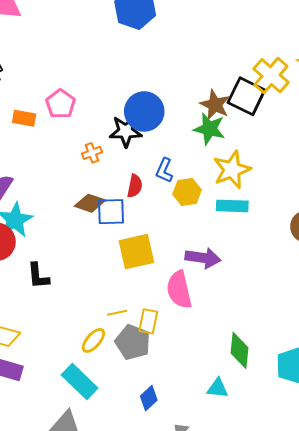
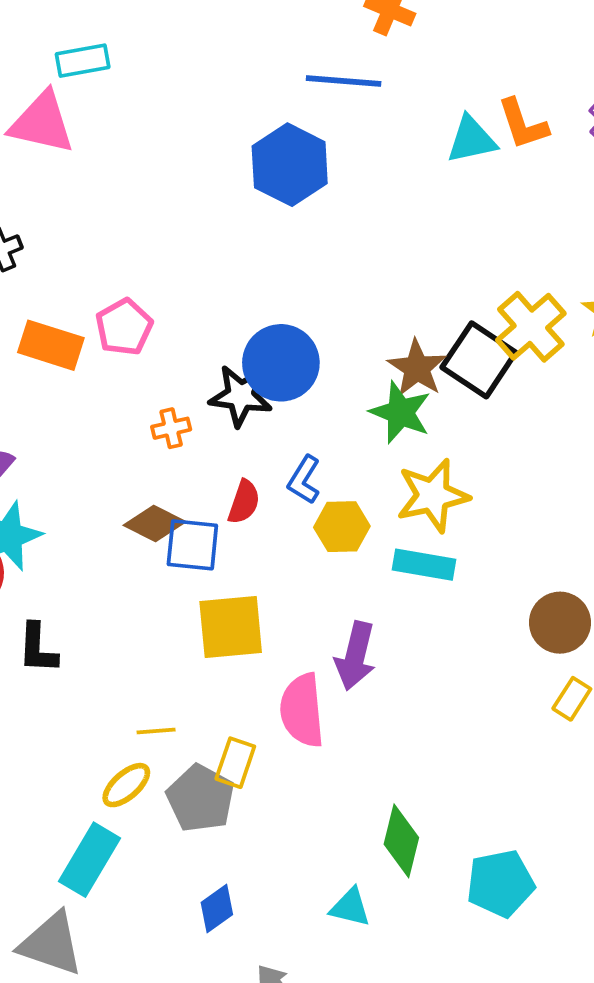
orange rectangle: (24, 118) -> (51, 345), size x1.4
purple arrow: (203, 258) -> (355, 656), turned 88
yellow line: (117, 313) -> (156, 731), moved
cyan rectangle: (80, 382) -> (89, 860), turned 69

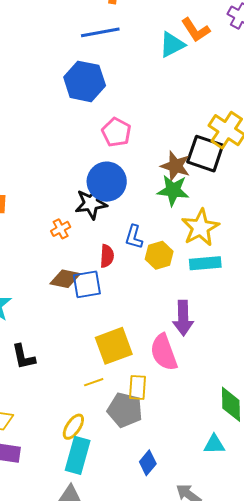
pink pentagon: (124, 327) -> (116, 132), moved
yellow square: (231, 627) -> (114, 346), moved
yellow ellipse: (126, 785) -> (73, 427), moved

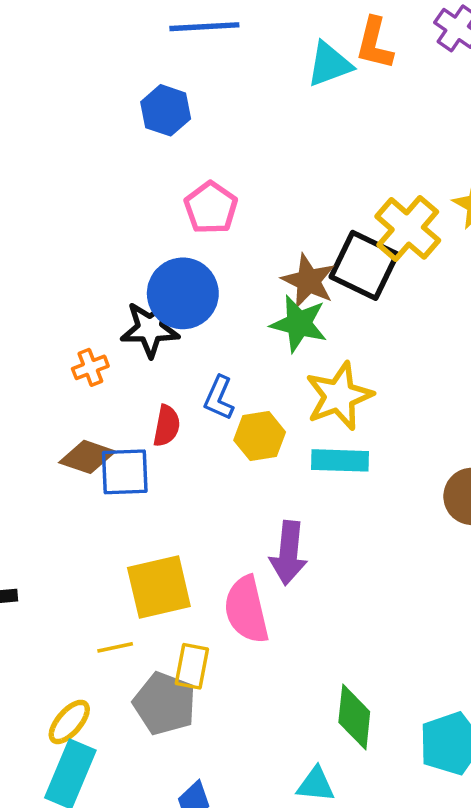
orange L-shape: (196, 30) -> (374, 43), turned 40
blue hexagon: (85, 81) -> (166, 110), size x0.7

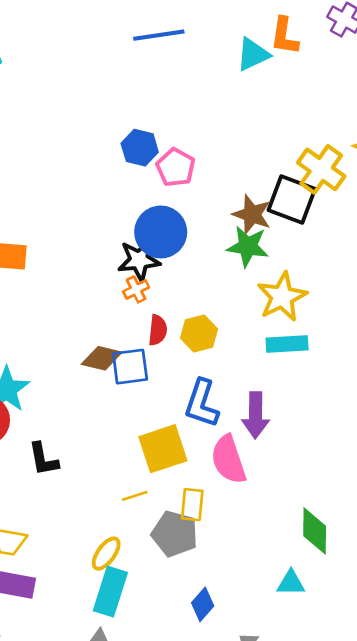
blue hexagon: (166, 110) -> (140, 148), moved
orange cross: (90, 367) -> (136, 289), moved
blue L-shape: (219, 398) -> (202, 403), moved, size x1.5
yellow hexagon: (260, 436) -> (199, 334), moved

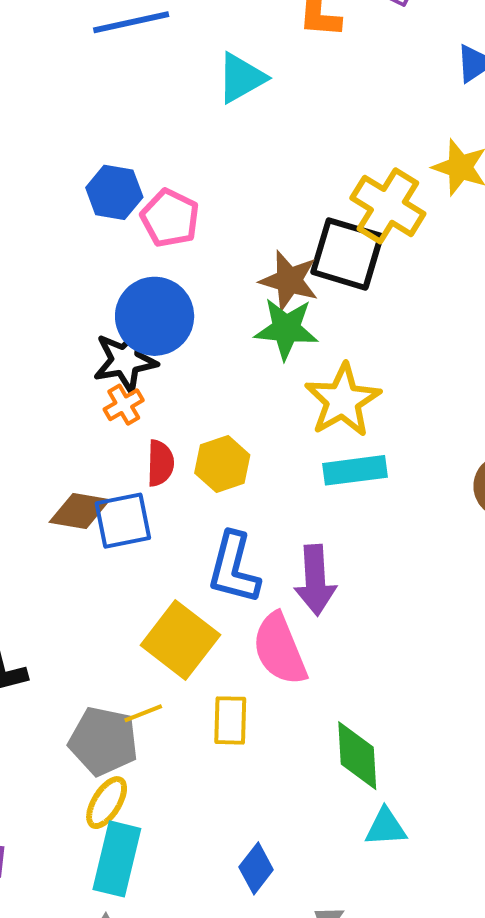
cyan triangle: (253, 54) -> (241, 78), moved
yellow square: (163, 449) -> (180, 640), turned -30
green diamond: (315, 531) -> (357, 756), moved
gray pentagon: (175, 534) -> (103, 741), moved

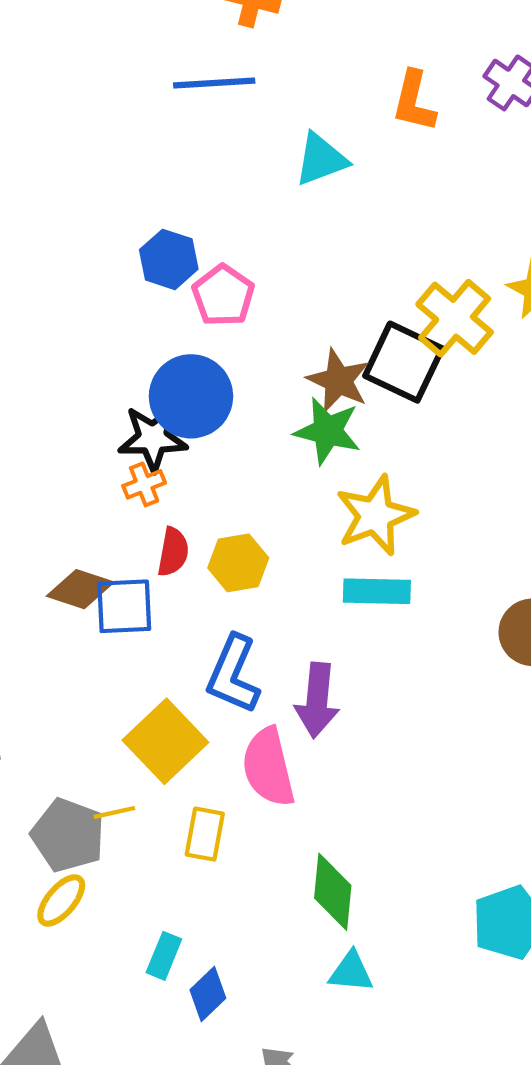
cyan rectangle: (117, 859) -> (164, 956), moved, size x0.6

